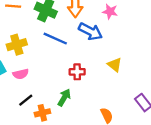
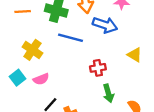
yellow cross: (17, 45) -> (32, 50), turned -30
green arrow: (64, 98) -> (108, 93), moved, turned 144

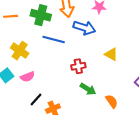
green arrow: (108, 93) -> (88, 89), turned -42

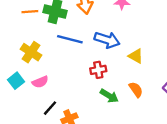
orange line: (11, 16) -> (30, 12), moved
blue arrow: (84, 28) -> (107, 40), moved
orange semicircle: (112, 101) -> (136, 90), moved

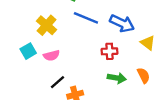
green arrow: (109, 96) -> (117, 78), turned -30

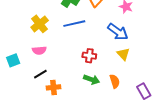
blue line: (86, 18) -> (74, 24), turned -45
blue arrow: (122, 23) -> (118, 32), moved
cyan square: (28, 51) -> (13, 60), moved

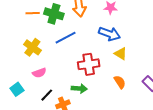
red cross: (89, 56) -> (89, 64), size x1.5
green arrow: (92, 79) -> (79, 88), moved

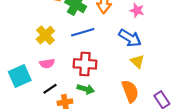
red cross: (89, 64) -> (85, 64), moved
orange semicircle: (120, 82) -> (130, 91), size x1.5
cyan square: (17, 89) -> (20, 76), size x1.5

